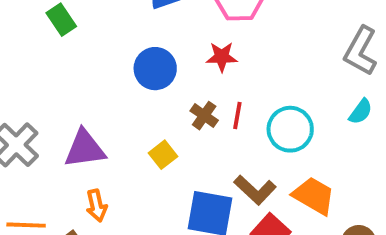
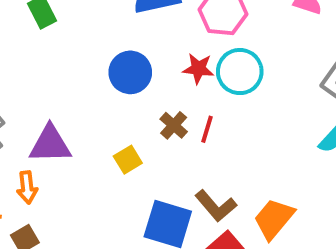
cyan circle: (290, 129) -> (240, 72), moved
orange trapezoid: (314, 196) -> (274, 219), turned -87
orange arrow: (96, 206) -> (27, 187), moved

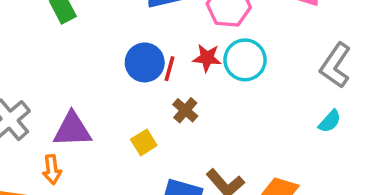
red line: (207, 129) -> (170, 69), moved

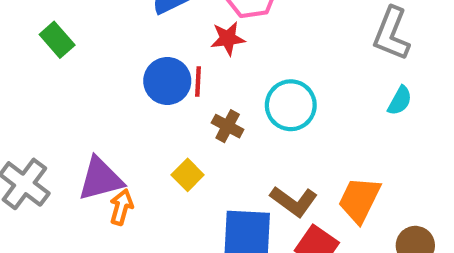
red star: (207, 58) -> (228, 38), moved
cyan circle: (245, 60) -> (291, 105), moved
orange arrow: (52, 169) -> (121, 207), moved, turned -144

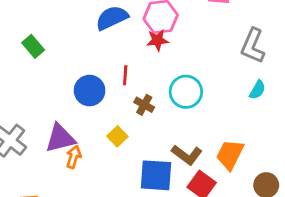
red star: (228, 38) -> (157, 40), moved
blue circle: (167, 81) -> (90, 91), moved

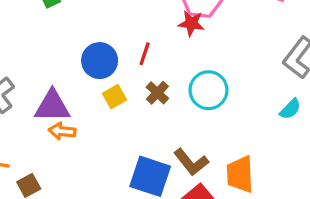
yellow square: (117, 136) -> (115, 97), moved
orange trapezoid: (230, 155) -> (240, 174), turned -44
orange arrow: (74, 157) -> (62, 131), turned -115

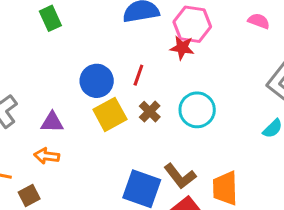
yellow square: (115, 97) -> (110, 114), size x1.5
purple triangle: (52, 106) -> (52, 122), size x0.7
orange arrow: (62, 131) -> (47, 156), moved

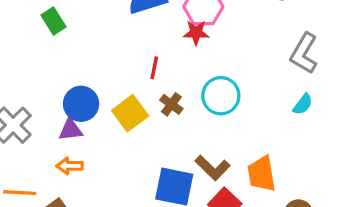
blue circle: (97, 81) -> (81, 104), moved

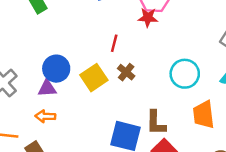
cyan circle: (221, 96) -> (185, 74), moved
brown L-shape: (212, 168) -> (156, 123), turned 44
orange trapezoid: (262, 174) -> (204, 115), moved

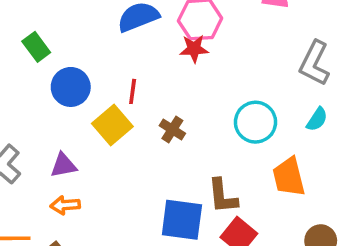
red line: (114, 43) -> (133, 91), moved
blue circle: (56, 69) -> (71, 87), moved
yellow square: (94, 78) -> (112, 125), moved

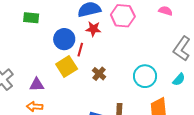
green rectangle: (36, 47) -> (31, 18), turned -56
red star: (194, 49) -> (93, 29), moved
blue circle: (71, 87) -> (64, 39), moved

